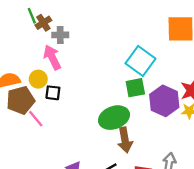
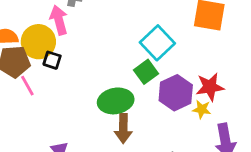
yellow circle: (38, 79) -> (38, 42), size x1.6
green square: (135, 88) -> (146, 72), turned -36

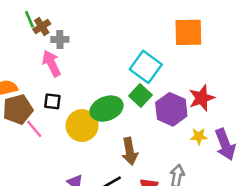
yellow circle: (38, 42) -> (82, 126), moved
green ellipse: (116, 101) -> (107, 109), moved
yellow star: (202, 109) -> (199, 136), moved

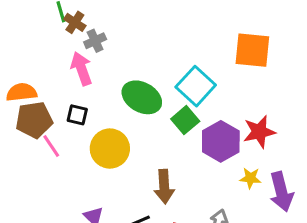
brown cross: (42, 27) -> (75, 22), turned -30
gray cross: (60, 39) -> (95, 41), turned -30
green ellipse: (107, 109) -> (142, 97), moved, turned 44

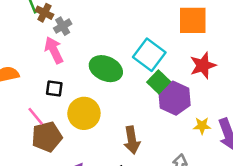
brown pentagon: (34, 120) -> (47, 137), moved
green square: (185, 120) -> (159, 82), moved
red star: (259, 132) -> (203, 65), moved

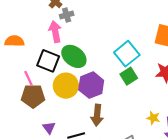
green ellipse: (106, 69) -> (74, 56), moved
black square: (54, 89) -> (48, 61), size x1.6
purple hexagon: (175, 98) -> (91, 85), moved

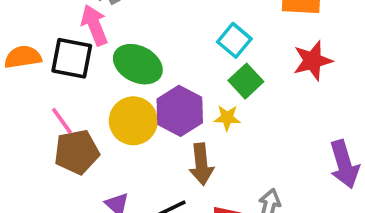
cyan square: (127, 54) -> (234, 40), size x0.7
black square: (48, 61) -> (72, 58), moved
yellow star: (153, 118) -> (227, 118), moved

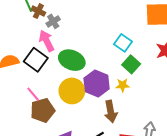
black square: (72, 58) -> (36, 60), turned 30

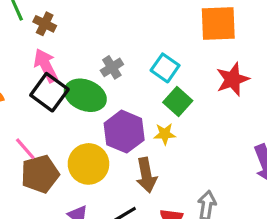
brown cross: (38, 11) -> (45, 24), moved
gray cross: (53, 21) -> (112, 67), moved
black square: (36, 60) -> (49, 92), moved
yellow circle: (72, 91) -> (88, 164), moved

